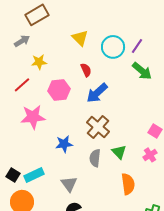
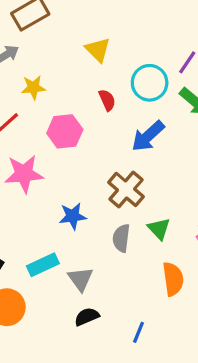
cyan circle: (113, 47) -> (150, 83), moved
blue arrow: (97, 93) -> (148, 136), moved
cyan rectangle: (34, 175) -> (43, 265), moved

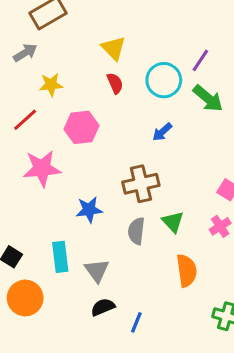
red semicircle: (107, 100) -> (115, 83), moved
blue arrow: (148, 136) -> (162, 132), size x0.6
brown cross: (126, 189) -> (141, 184), turned 36
cyan rectangle: (43, 265) -> (60, 257), turned -72
blue line: (139, 332) -> (136, 322), moved

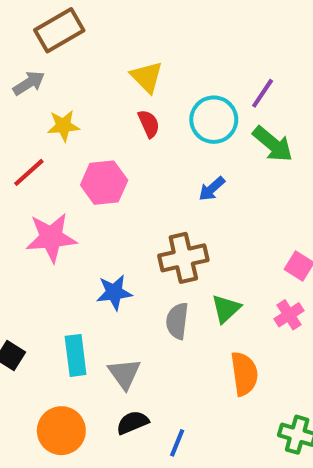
green triangle: (173, 222) -> (226, 309), turned 30
orange circle: (25, 298) -> (61, 431), moved

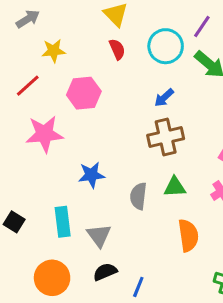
brown cross: (183, 258) -> (166, 137), moved
green triangle: (226, 309) -> (175, 187), turned 40

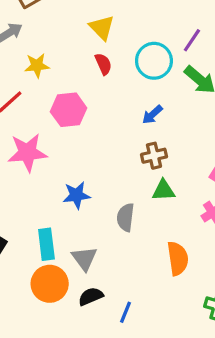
brown cross: (166, 137) -> (154, 156), size x0.7
green triangle: (175, 187) -> (163, 190), moved
orange circle: (52, 278) -> (50, 284), moved

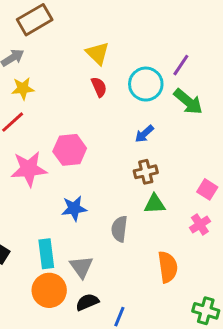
yellow star: (37, 66) -> (23, 88), moved
pink hexagon: (69, 110) -> (70, 150), moved

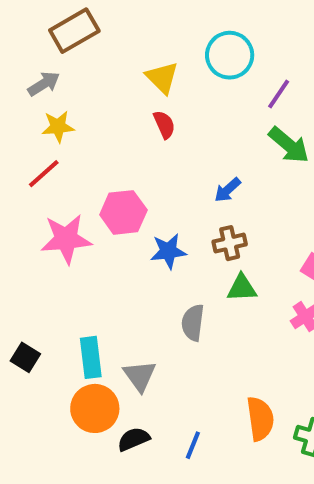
cyan circle: (146, 84) -> (230, 55), moved
blue star: (74, 208) -> (168, 251), moved
orange semicircle: (168, 267) -> (260, 419), moved
black semicircle: (87, 302) -> (134, 439), moved

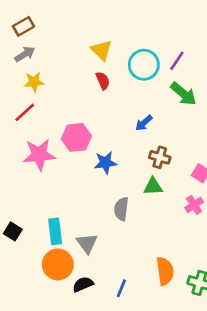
brown rectangle: (74, 31) -> (23, 26), moved, size x0.7
cyan circle: (230, 55) -> (144, 65), moved
brown cross: (230, 243) -> (160, 157), moved, turned 30

